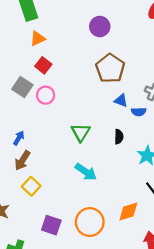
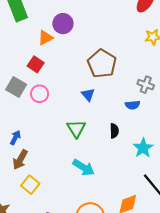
purple circle: (100, 27) -> (63, 24), moved
orange triangle: (38, 38) -> (45, 38), moved
blue triangle: (121, 101) -> (88, 95), moved, turned 32

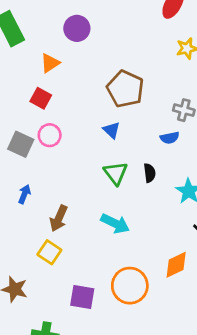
purple circle: (63, 24) -> (77, 28), moved
gray square: (16, 87) -> (21, 144), moved
green triangle: (76, 129) -> (116, 173), moved
brown arrow: (20, 160) -> (59, 218), moved

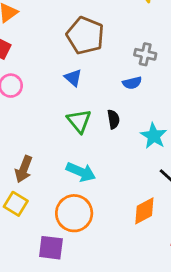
orange circle: (130, 286) -> (74, 213), moved

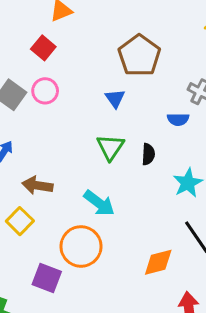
brown arrow: (24, 169) -> (37, 185), turned 64

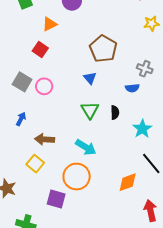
pink circle: (45, 91) -> (44, 86), moved

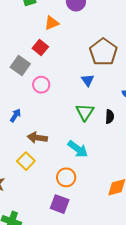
gray square: (22, 82) -> (20, 65), moved
orange circle: (77, 177) -> (66, 177), size x0.7
purple square: (56, 199) -> (60, 204), moved

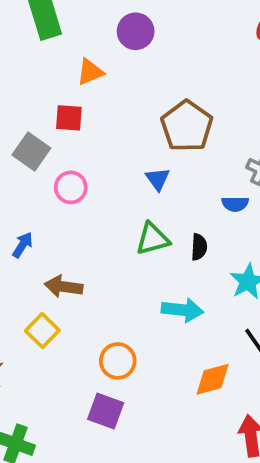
red square: (40, 47) -> (69, 118), turned -35
green triangle: (85, 112) -> (153, 239), turned 42
cyan arrow: (78, 149) -> (182, 310), moved, turned -30

